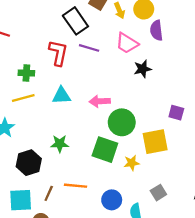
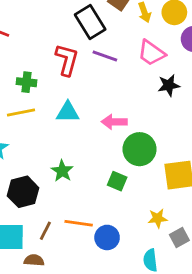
green star: (60, 144) -> (62, 171), turned 30
green square: (105, 150) -> (117, 181), size x0.6
yellow star: (132, 163) -> (158, 218), moved
blue circle: (112, 200) -> (107, 237), moved

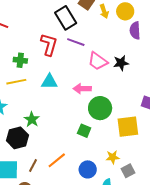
pink trapezoid: (151, 53) -> (98, 61), moved
green star: (62, 171) -> (32, 119), moved
orange line: (79, 223) -> (57, 160), turned -48
blue circle: (107, 237) -> (88, 169), moved

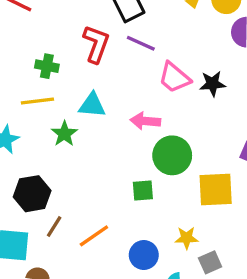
green star: (32, 119) -> (64, 134), moved
green square: (84, 131) -> (143, 191), turned -32
brown line: (33, 166) -> (54, 226), moved

